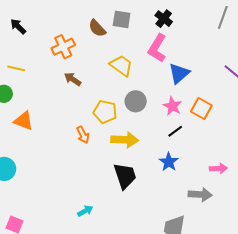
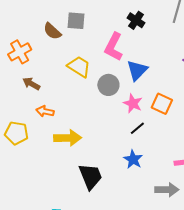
black cross: (164, 19) -> (136, 20), moved
gray circle: (136, 101) -> (108, 85), moved
yellow pentagon: (105, 112) -> (17, 133), moved
orange arrow: (83, 135) -> (45, 111), moved, turned 132
yellow arrow: (125, 140) -> (68, 138), moved

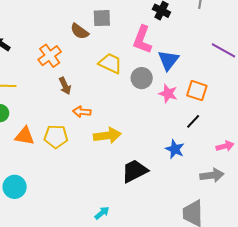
brown arrow: (31, 84) -> (65, 86), turned -138
black line: (137, 128) -> (193, 121), moved
black trapezoid: (91, 176) -> (135, 171), turned -88

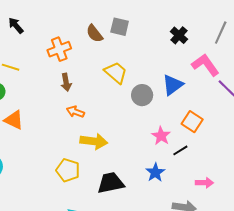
pink L-shape: (142, 40) -> (205, 65), moved, turned 108
pink star: (168, 94) -> (161, 136), moved
yellow pentagon: (56, 137) -> (68, 170), moved

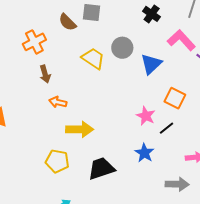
gray circle: (142, 95) -> (122, 48), moved

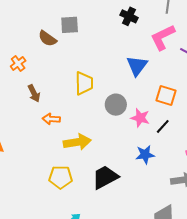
pink L-shape: (181, 40) -> (163, 37), turned -64
orange cross: (34, 42) -> (18, 63), size x0.7
gray circle: (122, 48) -> (116, 105), moved
yellow trapezoid: (93, 58) -> (84, 83), moved, turned 65
blue star: (144, 153) -> (145, 155), turned -30

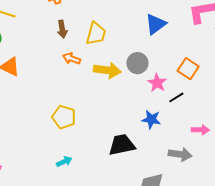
blue triangle: (137, 66) -> (156, 24), moved
yellow trapezoid: (84, 83) -> (96, 34), moved
yellow arrow: (77, 142) -> (107, 70), moved
black trapezoid: (105, 177) -> (122, 145), moved

